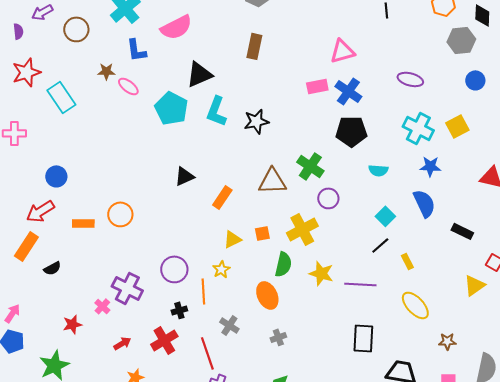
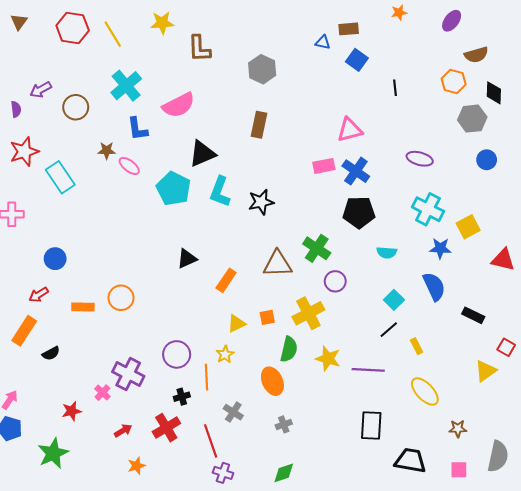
yellow square: (457, 126) -> (468, 227), moved
red arrow: (40, 211) -> (39, 295), size x0.7

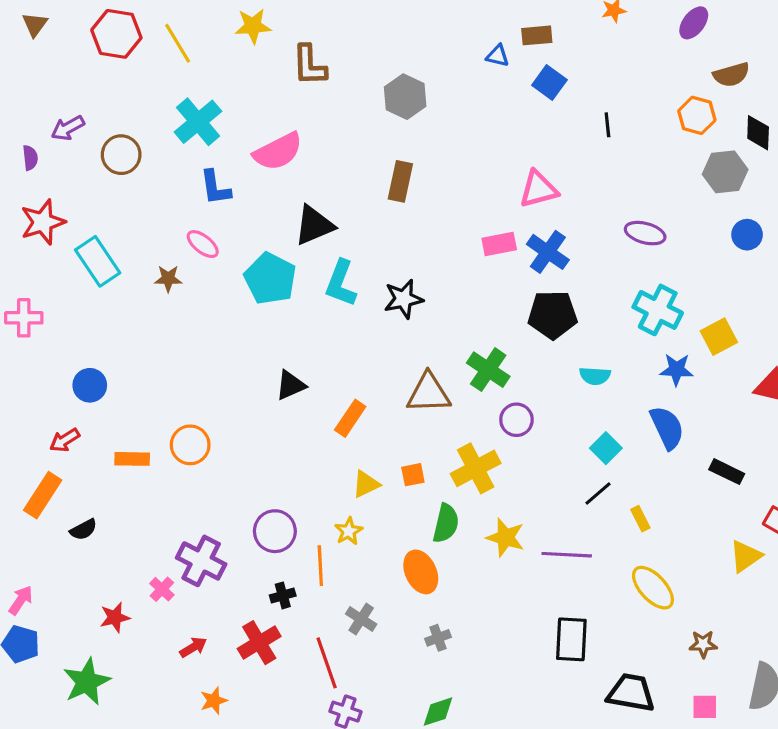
brown star: (107, 151) -> (168, 279), moved

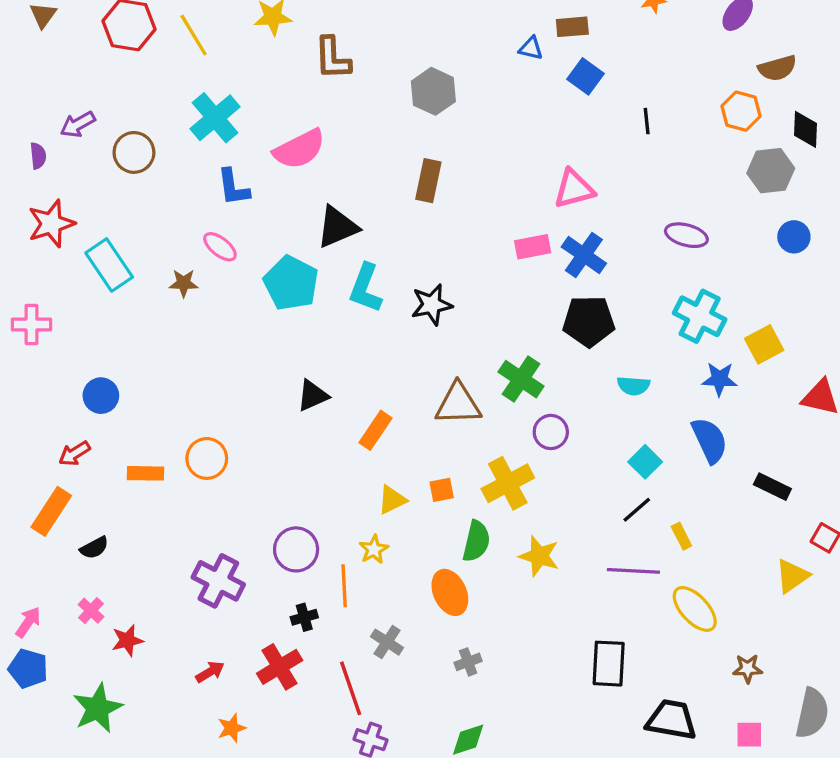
purple line: (567, 555) -> (633, 571), moved
pink cross: (162, 589) -> (91, 611), moved

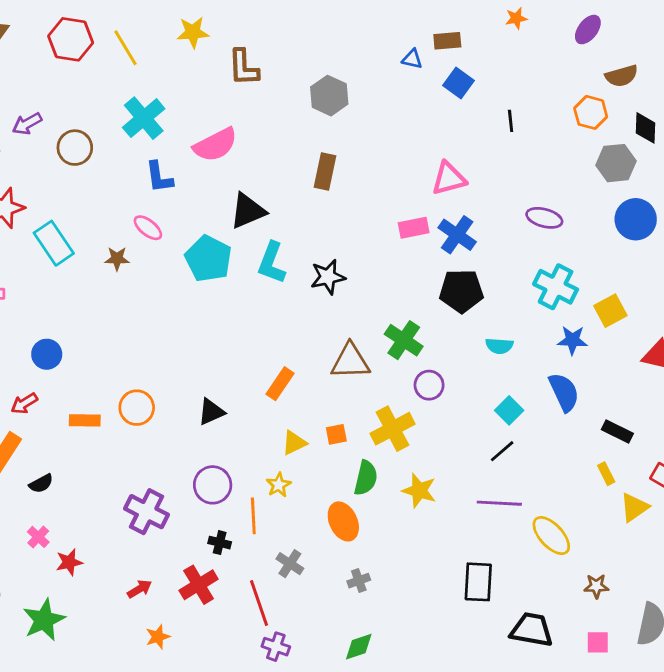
blue circle: (794, 237) -> (636, 219), size x1.5
black triangle: (313, 396) -> (211, 412), moved
yellow rectangle: (681, 536) -> (606, 474), moved
black cross: (304, 617) -> (220, 543), turned 30

